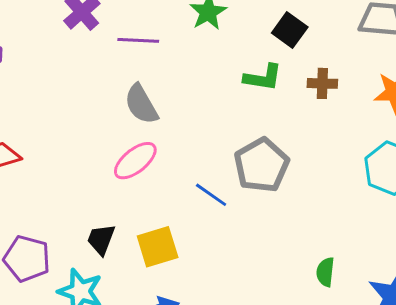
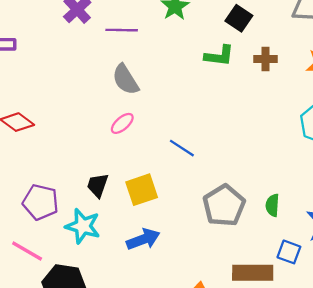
pink ellipse: (135, 161) -> (122, 123), size x0.7
gray pentagon: (261, 165) -> (224, 206), moved

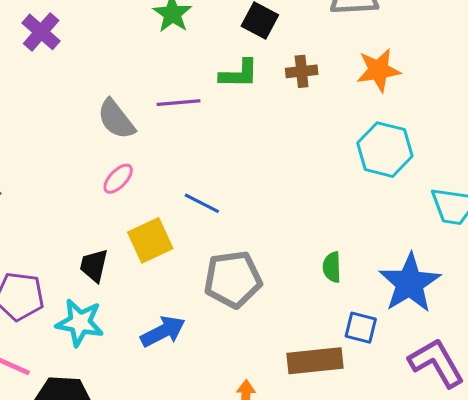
purple line: (122, 30) -> (178, 103), moved
yellow square: (142, 190) -> (150, 240), moved
gray pentagon: (224, 206) -> (233, 279), moved, turned 30

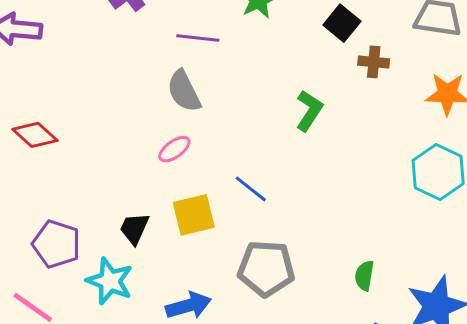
brown cross: (302, 71) -> (374, 62), moved
green L-shape: (239, 74) -> (309, 111), moved, turned -69
purple line: (178, 103) -> (198, 38), moved

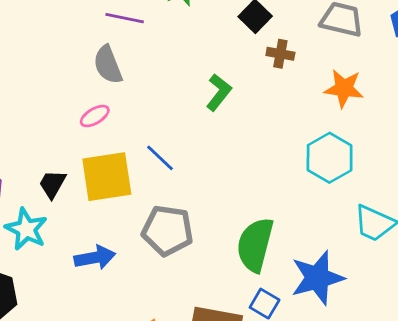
yellow square: (194, 215) -> (107, 177), size x1.4
green semicircle: (364, 276) -> (255, 245), size x2.0

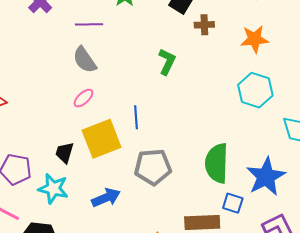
blue line: (160, 158) -> (136, 117), turned 55

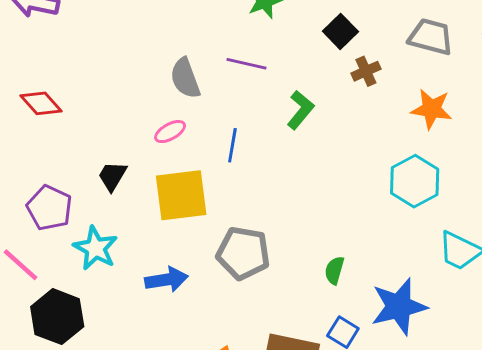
purple line: (89, 24) -> (247, 64), moved
brown cross: (204, 25) -> (366, 71), turned -36
blue line: (136, 117) -> (232, 145), moved
black trapezoid: (65, 153) -> (112, 176), moved
green semicircle: (217, 163) -> (334, 270), size x0.5

